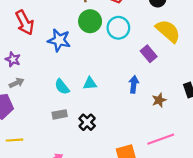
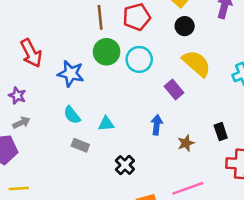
cyan semicircle: (62, 87) -> (72, 115), moved
gray rectangle: (60, 114) -> (80, 145), moved, turned 32
black cross: (87, 122) -> (125, 165), moved

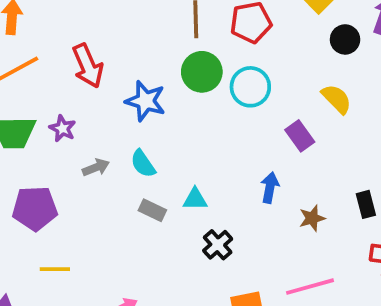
black circle: (185, 26) -> (345, 39), moved
yellow semicircle: (197, 63) -> (337, 99), size x0.7
gray arrow: (21, 123) -> (96, 167), moved
cyan triangle: (106, 124) -> (195, 199), moved

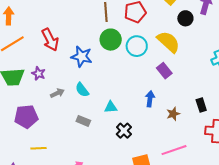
yellow semicircle: (337, 99) -> (168, 42), moved, size x1.4
gray rectangle: (152, 210) -> (83, 121), moved

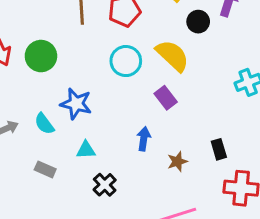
green circle: (111, 40) -> (41, 56), moved
blue star: (82, 57) -> (76, 104), moved

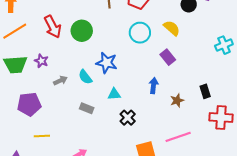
yellow semicircle: (173, 56) -> (172, 28), size x0.7

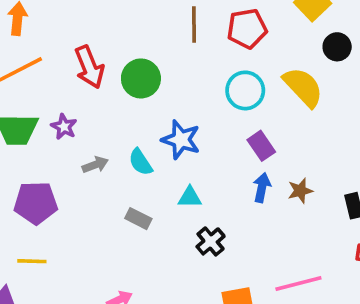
yellow semicircle: (172, 28) -> (303, 87), size x1.4
purple rectangle: (168, 57) -> (261, 146), moved
brown star: (177, 100) -> (300, 191), moved
yellow line: (42, 136) -> (32, 261), moved

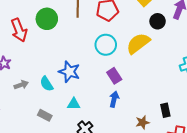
green circle: (141, 78) -> (47, 19), moved
yellow semicircle: (303, 87) -> (138, 43), turned -85
brown star: (300, 191) -> (142, 122), moved

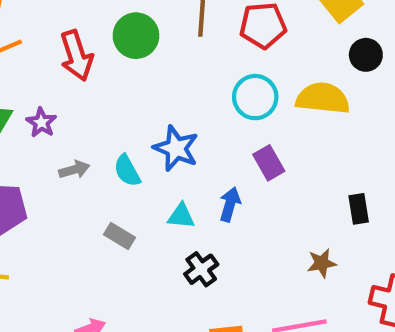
yellow semicircle: (138, 43) -> (323, 98), turned 40
blue arrow: (114, 99) -> (230, 204), moved
black rectangle: (165, 110) -> (359, 209), moved

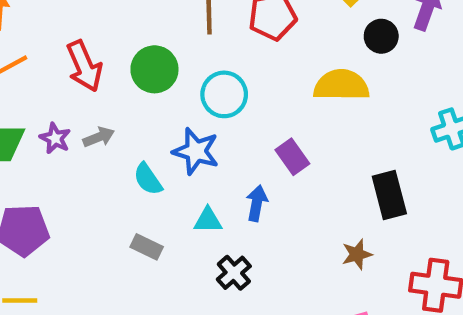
green circle: (136, 36) -> (154, 69), moved
cyan circle: (255, 97) -> (224, 94), moved
gray arrow: (74, 170) -> (99, 137), moved
black rectangle: (359, 209) -> (389, 195), size x1.5

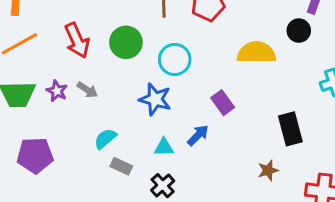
black circle: (381, 36) -> (299, 31), moved
gray arrow: (99, 137) -> (87, 90), turned 55
cyan semicircle: (148, 179) -> (105, 139), moved, turned 85
blue arrow: (257, 203) -> (198, 135), turned 35
black cross: (234, 273) -> (163, 186), moved

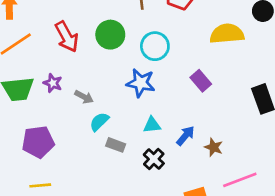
gray arrow: (87, 90) -> (84, 97), moved
blue arrow: (198, 135) -> (185, 136), moved
brown star: (268, 170) -> (214, 147), moved, turned -30

